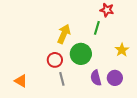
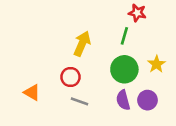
green circle: (81, 54) -> (124, 69), moved
gray line: (62, 79) -> (79, 101), turned -56
orange triangle: (21, 81) -> (32, 92), moved

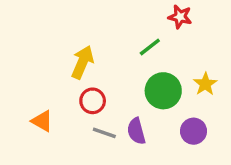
green line: (124, 36) -> (150, 47), moved, turned 36
yellow arrow: (82, 44) -> (82, 62), moved
purple semicircle: (123, 100) -> (136, 131), moved

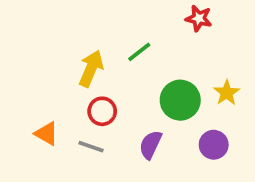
green line: (150, 47) -> (139, 52), moved
purple semicircle: (136, 131) -> (150, 145), turned 40
gray line: (104, 133) -> (91, 147), moved

